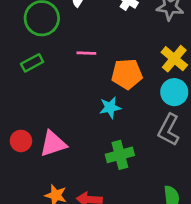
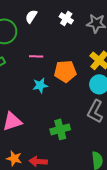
cyan star: (110, 107) -> (40, 85), moved

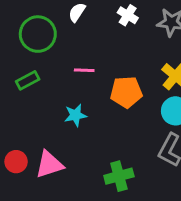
cyan star: (40, 85) -> (75, 115), moved

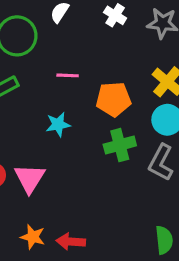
pink triangle: (49, 165) -> (30, 178), turned -40
green cross: (119, 176) -> (120, 145), moved

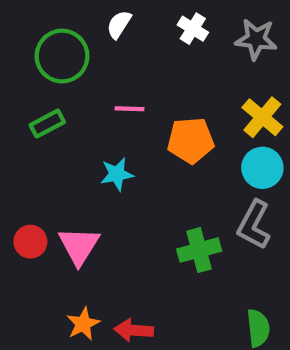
green cross: (120, 145) -> (199, 250), moved
orange star: (33, 237) -> (83, 324), turned 30

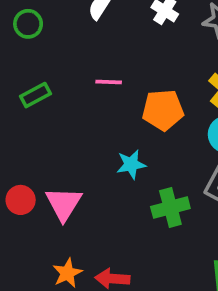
green circle: (62, 56) -> (28, 24), moved, size x0.6
cyan star: (117, 174) -> (131, 164), moved

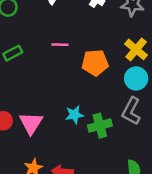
cyan star: (131, 164) -> (74, 115), moved

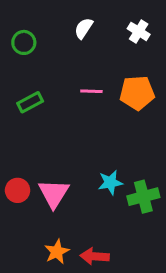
orange pentagon: (95, 63) -> (137, 93), moved

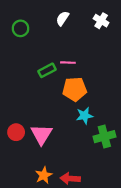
orange pentagon: (137, 93) -> (75, 89), moved
green rectangle: (30, 102) -> (47, 70), moved
cyan star: (110, 182) -> (85, 116), moved

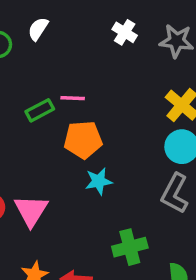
white semicircle: (62, 18) -> (38, 29), moved
green cross: (104, 137) -> (130, 247), moved

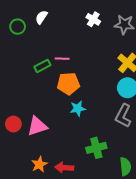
pink triangle: (31, 211) -> (37, 126), turned 40

